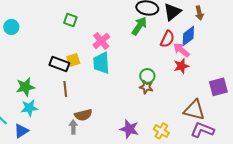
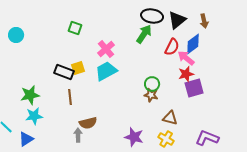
cyan trapezoid: (101, 63) -> (106, 71), turned 65
purple square: (218, 87) -> (194, 88), moved
brown triangle: (194, 110) -> (170, 118), moved, size x0.7

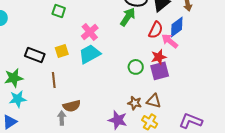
black rectangle: (64, 72) -> (35, 55), moved
red star: (186, 74) -> (159, 57), moved
purple square: (194, 88) -> (160, 71), moved
brown star: (151, 95) -> (135, 103), moved

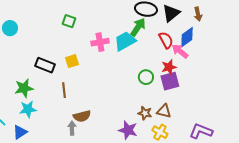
red semicircle: (156, 30) -> (166, 40), turned -54
pink cross: (90, 32) -> (100, 42), turned 30
cyan trapezoid: (90, 54) -> (125, 41), moved

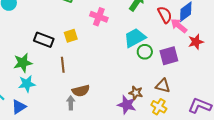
cyan trapezoid: (125, 41) -> (135, 38), moved
pink cross: (100, 42) -> (99, 17), turned 30
red star: (169, 67) -> (196, 42), moved
brown star: (145, 113) -> (136, 93), moved

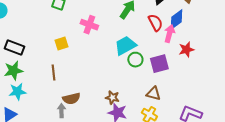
pink arrow: (179, 26) -> (169, 34), turned 66
black rectangle: (44, 40) -> (14, 48), moved
brown star: (136, 93) -> (112, 98), moved

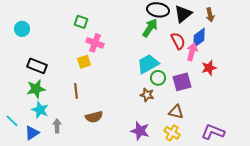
pink cross: (89, 25) -> (95, 43), moved
cyan star: (17, 92) -> (40, 110), turned 30
brown star: (112, 98) -> (147, 95), moved
gray arrow: (61, 111) -> (57, 126), moved

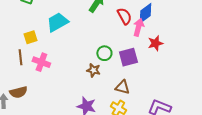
pink cross: (95, 43) -> (41, 62), moved
cyan trapezoid: (148, 64) -> (57, 22), moved
brown line: (76, 91) -> (20, 57), moved
brown semicircle: (94, 117) -> (18, 92), moved

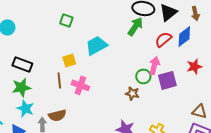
red semicircle: (124, 16) -> (163, 39), turned -102
pink arrow: (138, 27) -> (154, 65), moved
brown triangle: (122, 87) -> (199, 111), moved

